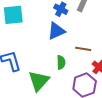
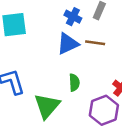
brown line: (83, 49) -> (95, 43), moved

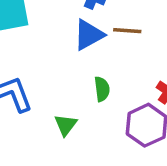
green triangle: (47, 106) -> (66, 125), size x0.6

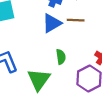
green triangle: (66, 125) -> (39, 79), size x1.6

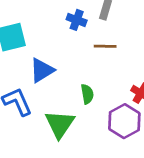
blue triangle: (52, 23) -> (42, 70), moved

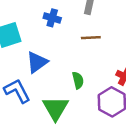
blue cross: (77, 20) -> (52, 18), moved

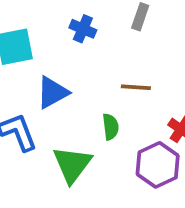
brown line: (91, 38) -> (136, 87), moved

